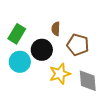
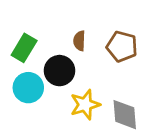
brown pentagon: (78, 45) -> (122, 46), moved

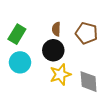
black circle: (59, 71) -> (53, 50), moved

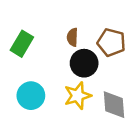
black circle: (53, 50) -> (84, 63), moved
cyan circle: (20, 62) -> (31, 96), moved

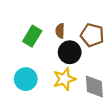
green rectangle: (22, 44) -> (32, 36), moved

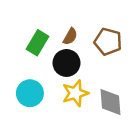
brown semicircle: (60, 31) -> (70, 36), turned -152
black circle: (70, 52) -> (66, 63), moved

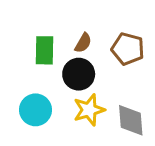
green rectangle: (37, 43) -> (44, 50), turned -30

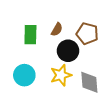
black circle: (79, 74) -> (68, 51), moved

